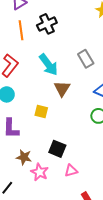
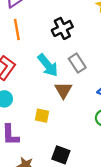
black cross: (47, 24) -> (62, 28), moved
gray rectangle: (86, 59) -> (77, 63), moved

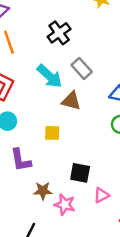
brown triangle: (63, 90) -> (71, 101), turned -36

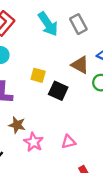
brown triangle: (71, 101) -> (80, 65), moved
black square: (80, 173) -> (58, 91), moved

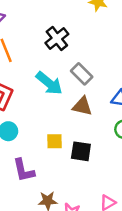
brown triangle: (80, 65) -> (82, 106), moved

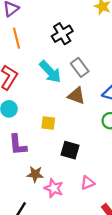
black square: (81, 151) -> (70, 150), moved

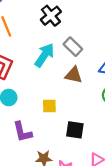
cyan arrow: (50, 72) -> (44, 55), turned -95

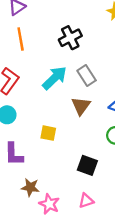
brown triangle: (74, 75) -> (81, 106), turned 42
black square: (75, 130) -> (87, 165), moved

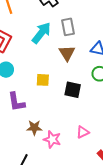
gray rectangle: (87, 75) -> (68, 27), turned 30
black square: (87, 165) -> (73, 90), moved

